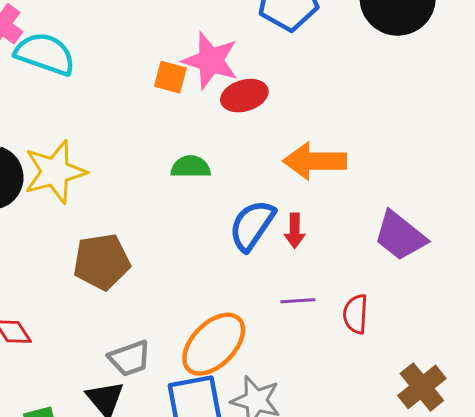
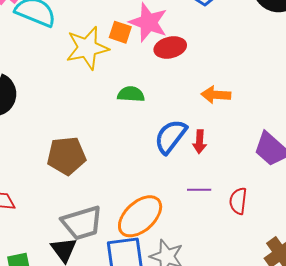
orange arrow: (315, 161) -> (216, 95), size x0.7
yellow star: (55, 172) -> (87, 48), moved
gray trapezoid: (130, 358) -> (82, 223), size x1.4

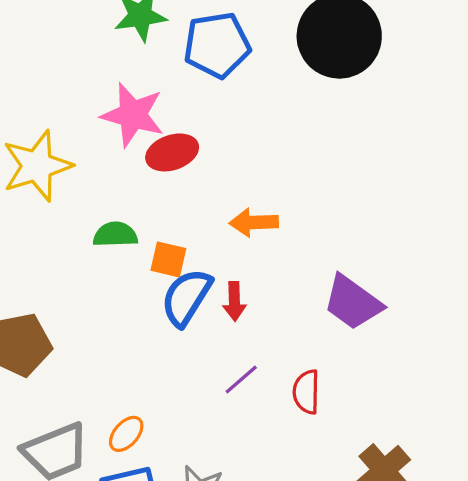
orange square: (120, 32) -> (168, 259), moved
purple line: (199, 190) -> (241, 380), turned -35
orange ellipse: (140, 216) -> (126, 434), moved, size x0.5

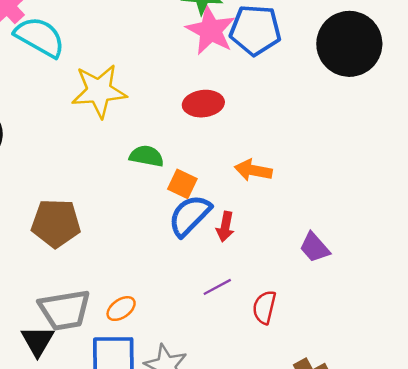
pink star: (133, 115) -> (211, 30), moved
purple trapezoid: (353, 302) -> (314, 247), size x0.7

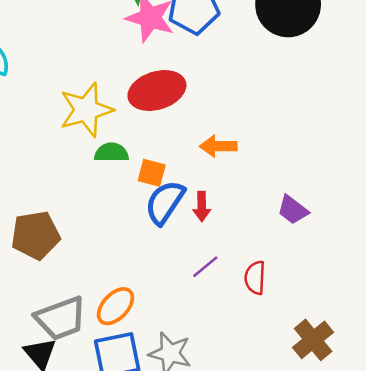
yellow star: (99, 91) -> (86, 110), moved
red ellipse: (203, 104) -> (157, 90), size x1.4
orange ellipse: (121, 309) -> (115, 306), size x1.4

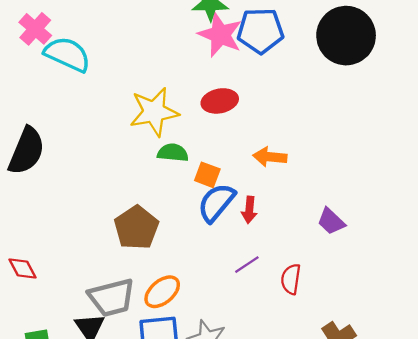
red ellipse: (157, 90) -> (220, 101), size x0.7
brown pentagon: (36, 235) -> (136, 228), moved, turned -30

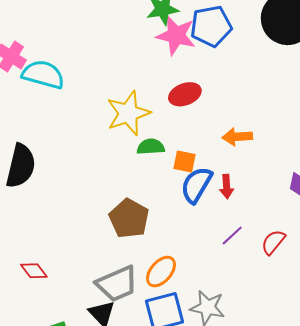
red semicircle: (291, 279) -> (273, 242), turned 40

